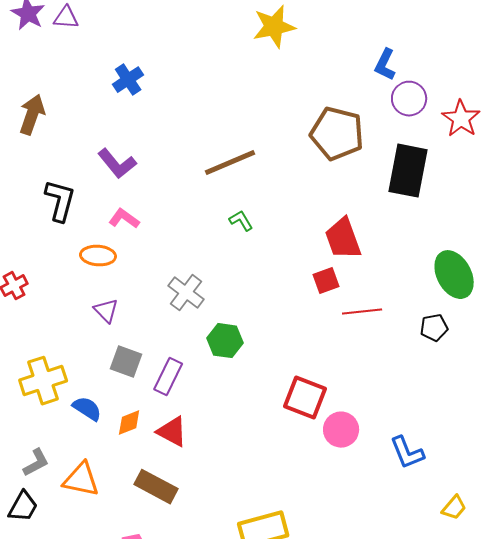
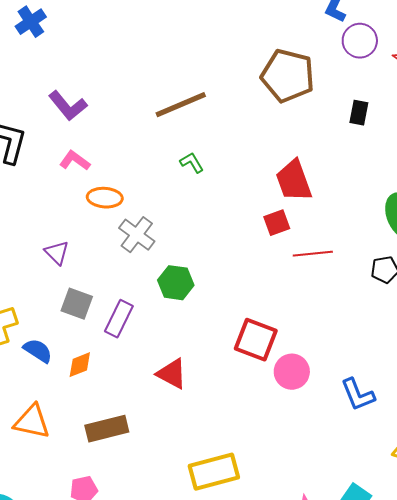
blue cross: (128, 80) -> (31, 22), moved
black rectangle: (408, 171) -> (359, 113), size x0.5
orange ellipse: (98, 256) -> (105, 198), moved
red triangle: (172, 432) -> (172, 374), moved
brown rectangle: (156, 487) -> (107, 429), turned -42

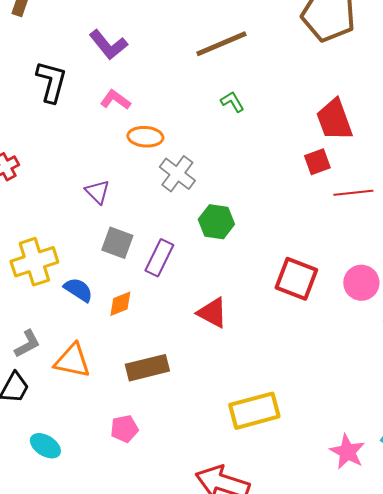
pink circle: (292, 372) -> (361, 283), moved

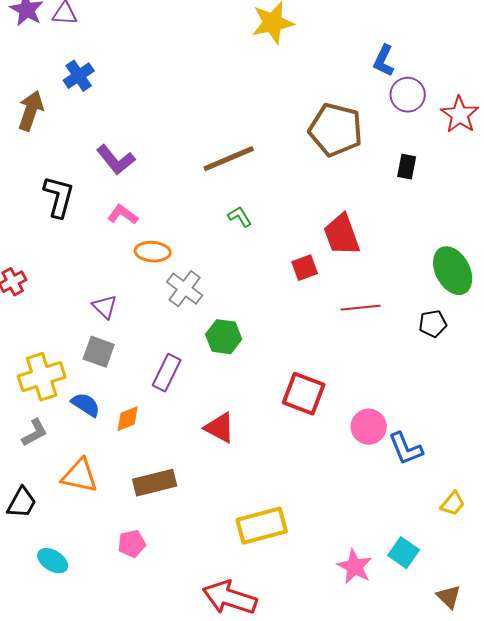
red square: (317, 162) -> (305, 268), moved
gray square: (117, 243) -> (99, 352), moved
pink circle: (361, 283) -> (369, 427), moved
gray L-shape: (27, 344) -> (35, 433), moved

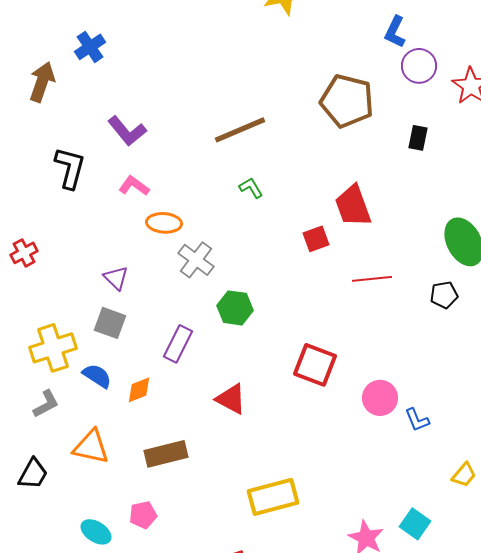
blue L-shape: (406, 449) -> (417, 420), size x0.7
cyan ellipse: (53, 561) -> (96, 532), moved

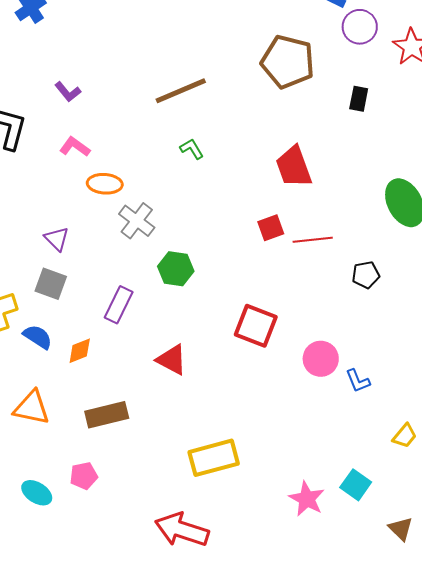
purple L-shape: (127, 131) -> (68, 92), size x0.7
red square: (316, 239) -> (271, 228), moved
black pentagon: (444, 295) -> (366, 275), moved

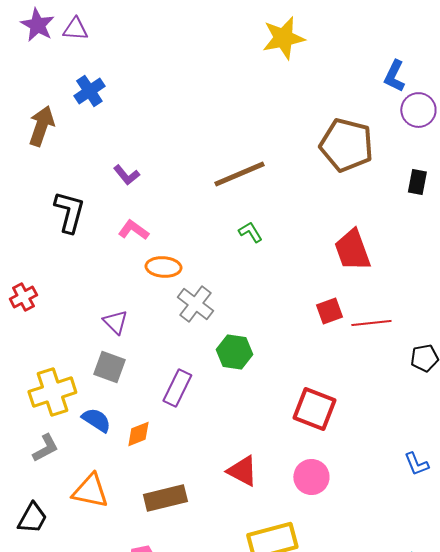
pink circle: (321, 359) -> (311, 477), moved
red triangle: (172, 360) -> (242, 471), moved

